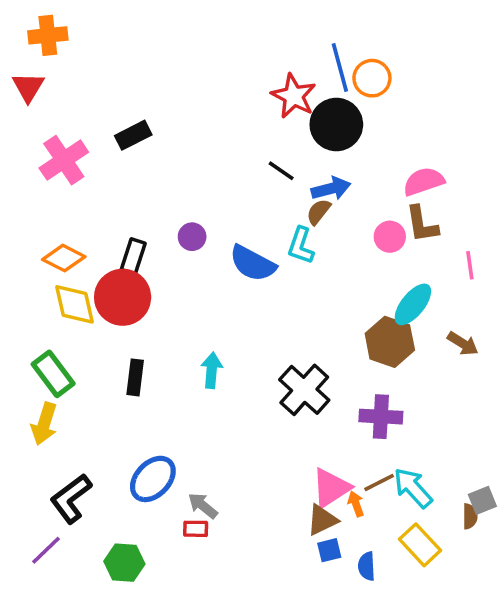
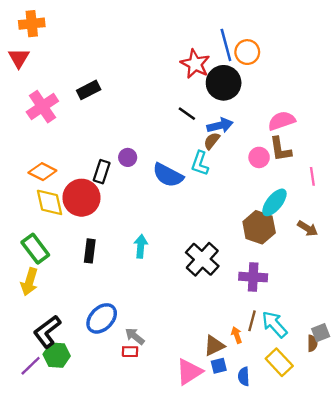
black rectangle: (133, 256) -> (102, 172), moved
brown line: (379, 482) -> (252, 321), turned -48
pink triangle: (331, 488) -> (189, 372), moved
green hexagon: (124, 563) -> (57, 355), moved

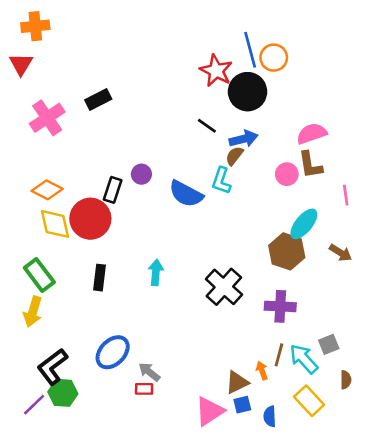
gray square: (321, 333) -> (329, 344), moved

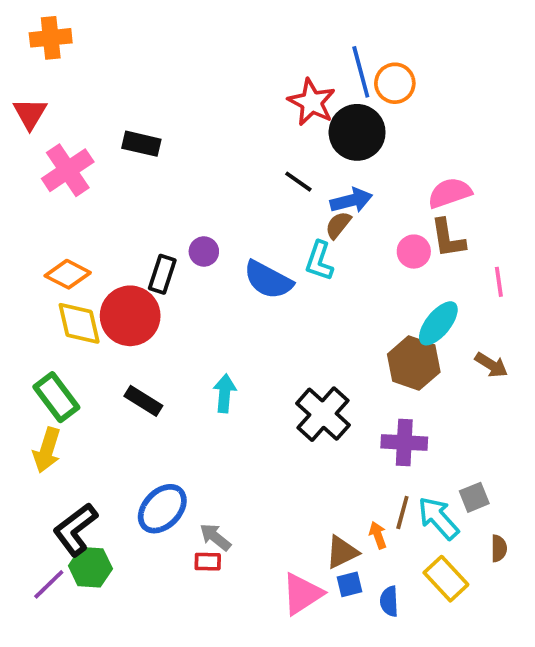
red triangle: (21, 64) -> (30, 113), moved
black rectangle: (98, 99) -> (141, 144), turned 40
black rectangle: (100, 278) -> (143, 401), turned -65

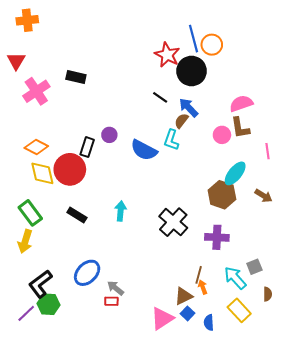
blue arrow: (351, 200) -> (188, 108), turned -120
brown line: (402, 512) -> (199, 275), moved
blue square: (349, 584) -> (187, 313), turned -32

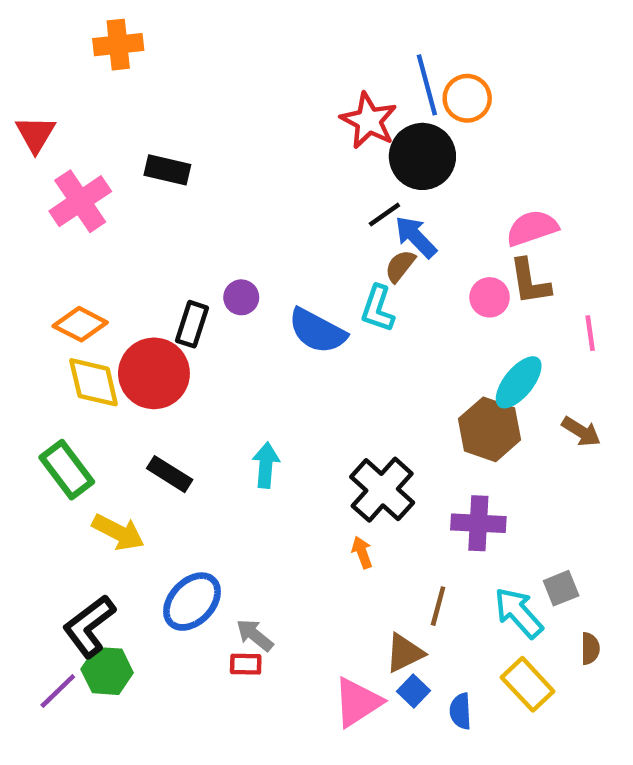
orange cross: (27, 20) -> (118, 45), moved
black line: (160, 97) -> (384, 215), moved, turned -70
yellow arrow: (25, 241) -> (118, 532), moved, turned -80
orange arrow: (203, 287) -> (362, 552), moved

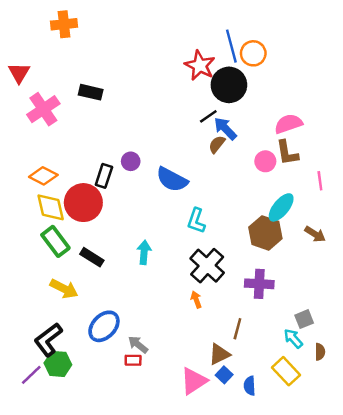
cyan L-shape: (378, 309) -> (196, 221), moved
green rectangle: (67, 470) -> (55, 241), moved
cyan arrow: (519, 613) -> (293, 338), moved, size x0.7

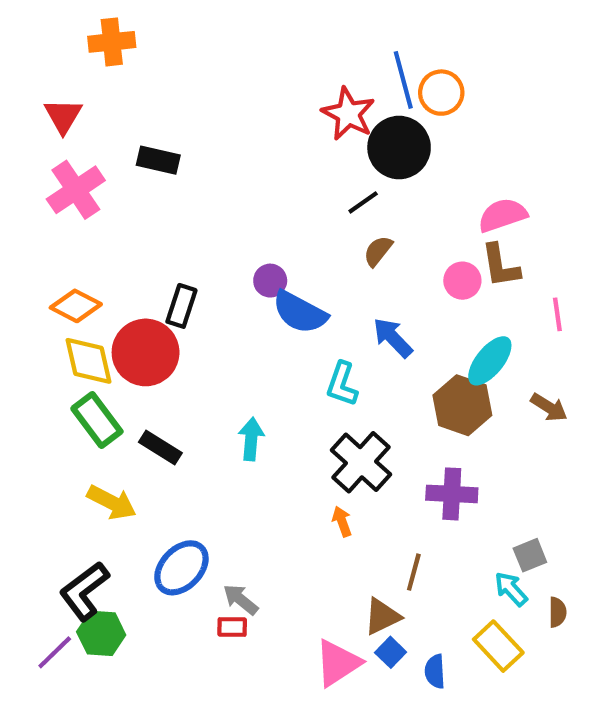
red triangle: (19, 73) -> (63, 116), moved
blue arrow: (225, 129) -> (393, 338), moved
purple circle: (131, 161) -> (270, 281), moved

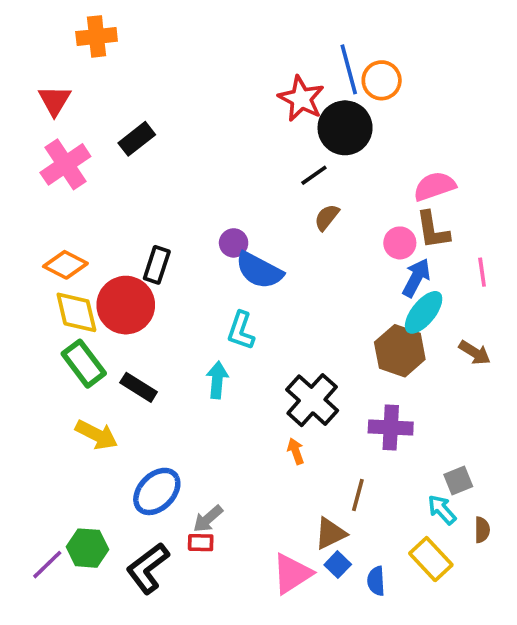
black rectangle: (158, 160) -> (137, 139), turned -51
blue arrow: (393, 338) -> (416, 278), moved, turned 72
cyan L-shape: (342, 384) -> (241, 331), moved
black L-shape: (84, 591) -> (148, 568), moved
gray arrow: (241, 600) -> (208, 519), turned -80

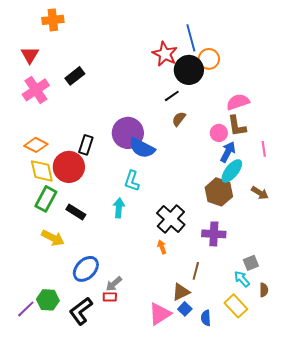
orange circle: (382, 80) -> (209, 59), moved
purple circle: (234, 243) -> (128, 133), size x2.0
green rectangle: (84, 364) -> (46, 199), turned 65

